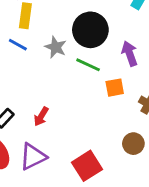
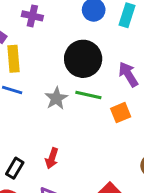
gray star: (56, 47) -> (56, 98), moved, turned 30

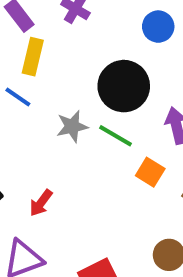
orange square: (121, 113) -> (150, 172), turned 36

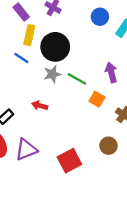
black circle: (124, 86) -> (55, 47), moved
red arrow: (41, 203) -> (40, 106), moved, turned 70

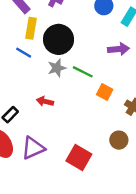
purple arrow: (111, 72) -> (119, 49), moved, turned 102
red square: (69, 161) -> (79, 158), turned -30

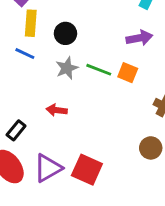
black circle: (59, 39) -> (65, 33), size x0.6
orange square: (105, 92) -> (128, 73), moved
red square: (79, 158) -> (87, 170), moved

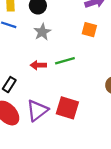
green line: (99, 70) -> (65, 61), moved, turned -30

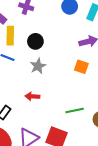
green line: (65, 61) -> (75, 111), moved

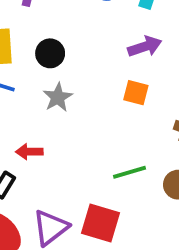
red arrow: (32, 96) -> (29, 152), moved

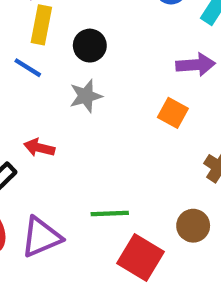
green line: (130, 172) -> (110, 213), moved
red square: (101, 223) -> (141, 257), moved

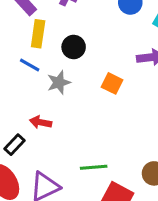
gray star: (86, 96) -> (59, 82), moved
orange square: (173, 113) -> (112, 83), moved

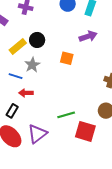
yellow rectangle: (38, 34) -> (18, 47), moved, turned 54
blue line: (30, 65) -> (16, 76), moved

